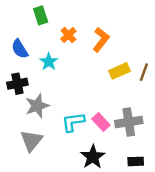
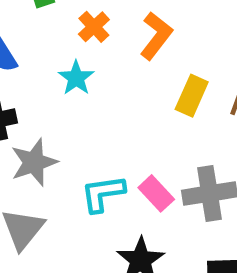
cyan star: (49, 62) -> (76, 78), moved
yellow rectangle: (119, 71) -> (192, 96), turned -42

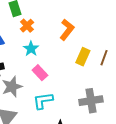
orange cross: (94, 27) -> (27, 26), moved
pink rectangle: (156, 193) -> (40, 73), moved

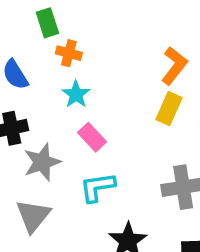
orange cross: (27, 26) -> (69, 53), turned -32
orange L-shape: (67, 30) -> (174, 66), moved

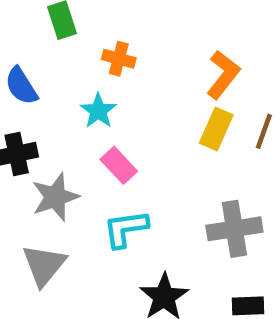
orange cross: (69, 53) -> (119, 59), moved

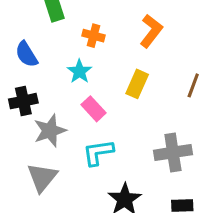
orange L-shape: (223, 75) -> (151, 31), moved
yellow rectangle: (216, 129) -> (137, 84), moved

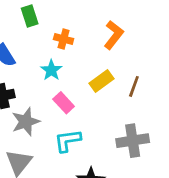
yellow rectangle: (137, 84) -> (101, 81), turned 30
brown line: (193, 85) -> (134, 86), moved

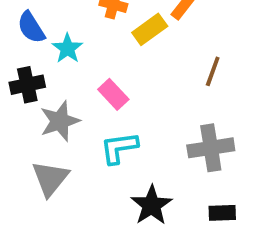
cyan star: (51, 70) -> (67, 48), moved
yellow rectangle: (101, 81) -> (150, 29), moved

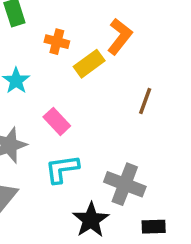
gray cross: (211, 148) -> (125, 184), moved, turned 30

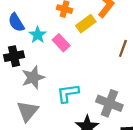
pink rectangle: (57, 121) -> (61, 43), moved

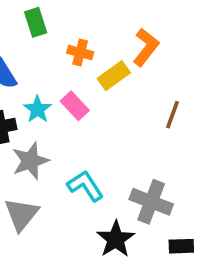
cyan star: (38, 35) -> (37, 109), moved
cyan L-shape: (68, 93) -> (85, 186), turned 65

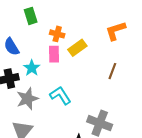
orange L-shape: (146, 47) -> (116, 31), moved, turned -145
pink rectangle: (75, 106) -> (54, 54), moved, turned 42
cyan L-shape: (85, 186) -> (60, 96), moved

